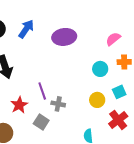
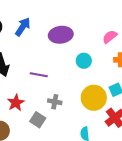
cyan circle: (100, 69) -> (84, 61), moved
purple line: (42, 91) -> (39, 75), moved, turned -60
yellow circle: (97, 100) -> (94, 98), size x1.6

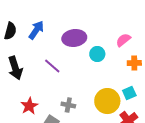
cyan circle: (84, 61) -> (97, 54), moved
purple line: (39, 75) -> (52, 66), moved, turned 30

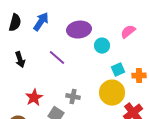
orange cross: (134, 63) -> (139, 76), moved
black arrow: (15, 68) -> (20, 60), size x0.7
cyan square: (129, 93) -> (118, 70), moved

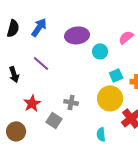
purple line: (57, 58) -> (41, 63), moved
black arrow: (20, 60) -> (14, 74), moved

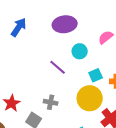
purple ellipse: (77, 35) -> (65, 24), moved
purple line: (41, 63) -> (58, 67), moved

